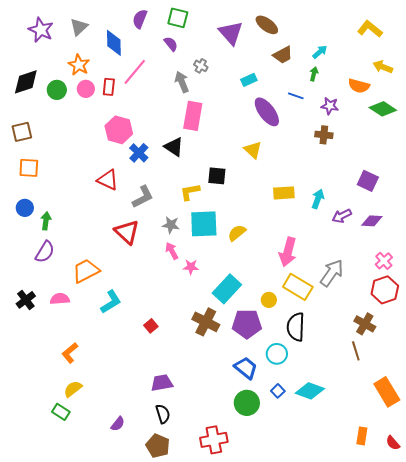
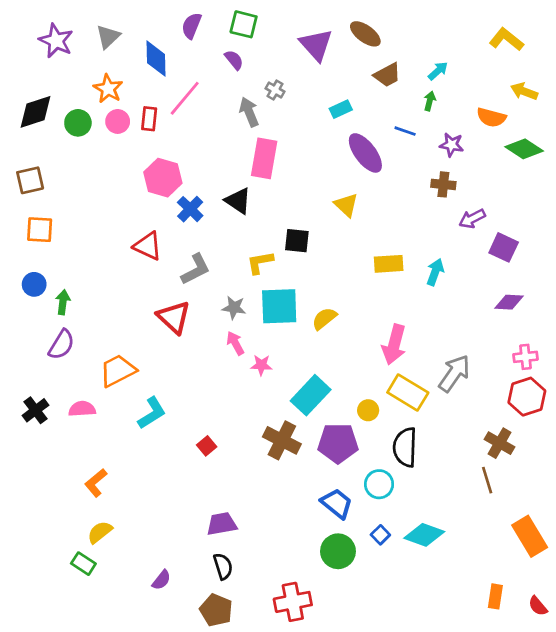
purple arrow: (342, 216) -> (472, 219), moved
pink cross: (384, 261) -> (526, 357), turned 36

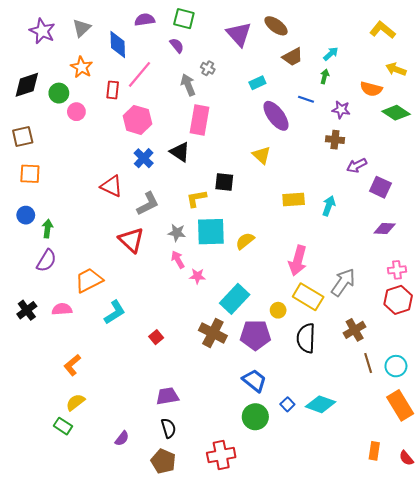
purple semicircle: (192, 26) -> (145, 20), turned 60
pink circle: (118, 121) -> (76, 112), moved
pink hexagon: (163, 178) -> (137, 120), moved
brown cross: (499, 443) -> (355, 330), moved, turned 30
cyan circle: (379, 484) -> (396, 366), moved

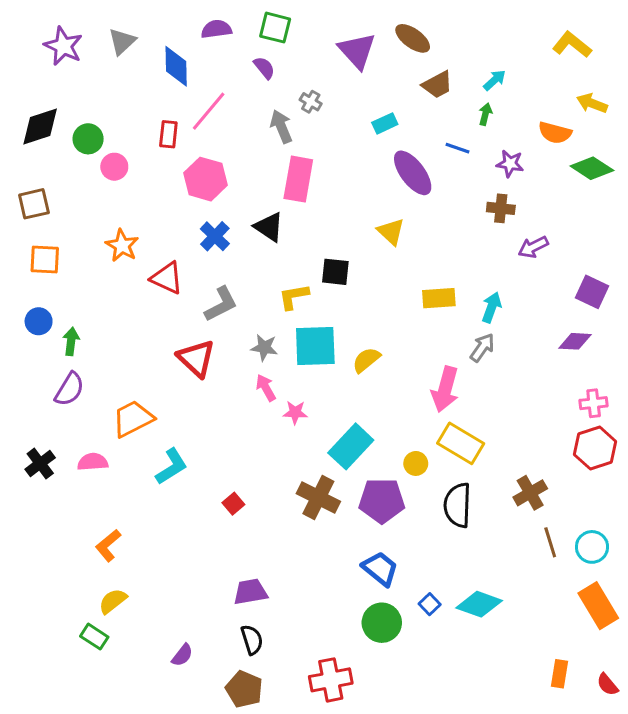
orange star: (82, 67) -> (122, 246), moved
purple square: (380, 187) -> (592, 292), moved
gray arrow: (343, 282) -> (482, 348), moved, size x0.7

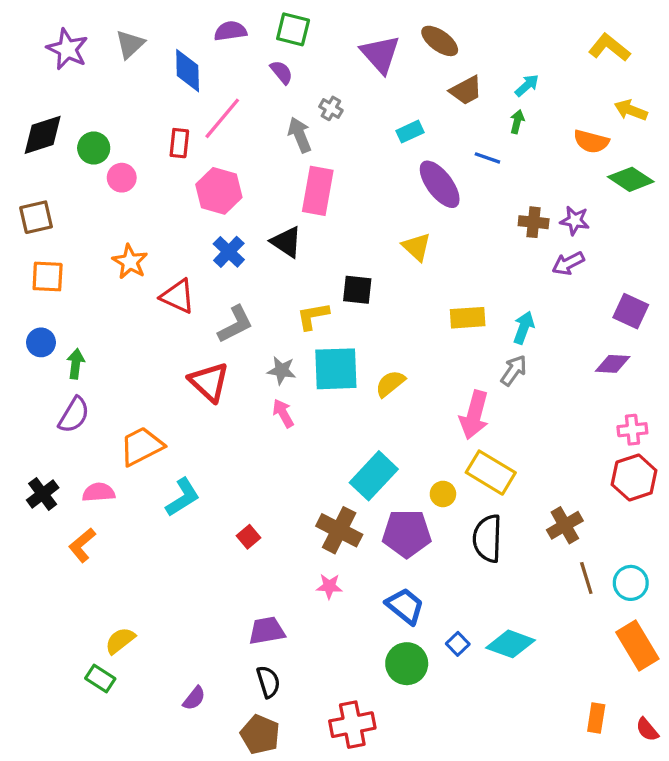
purple star: (510, 164) -> (575, 221), moved
pink star: (295, 412) -> (329, 586), moved
orange L-shape: (108, 545) -> (82, 545), moved

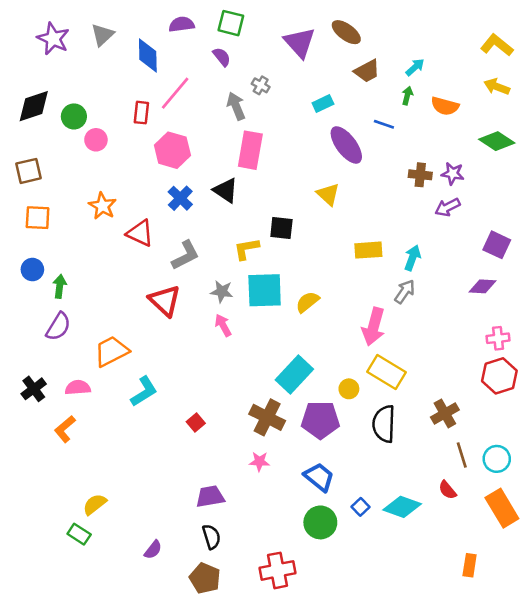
yellow L-shape: (609, 48) -> (497, 45), moved
orange semicircle: (591, 141) -> (445, 106), moved
red semicircle: (647, 730) -> (447, 490), moved

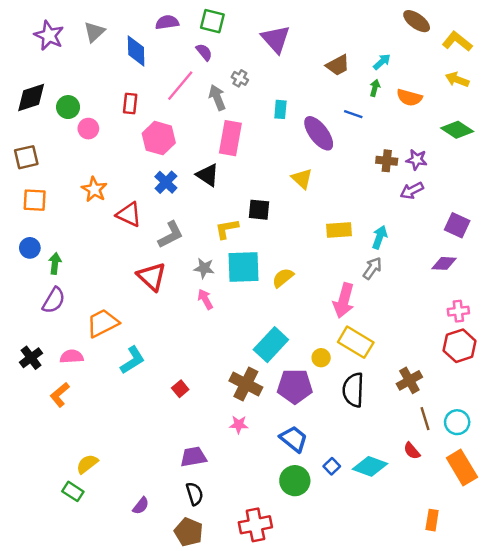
brown ellipse: (346, 32) -> (417, 21), moved
pink line: (175, 93) -> (180, 86), moved
cyan rectangle: (323, 103) -> (280, 109), moved, turned -60

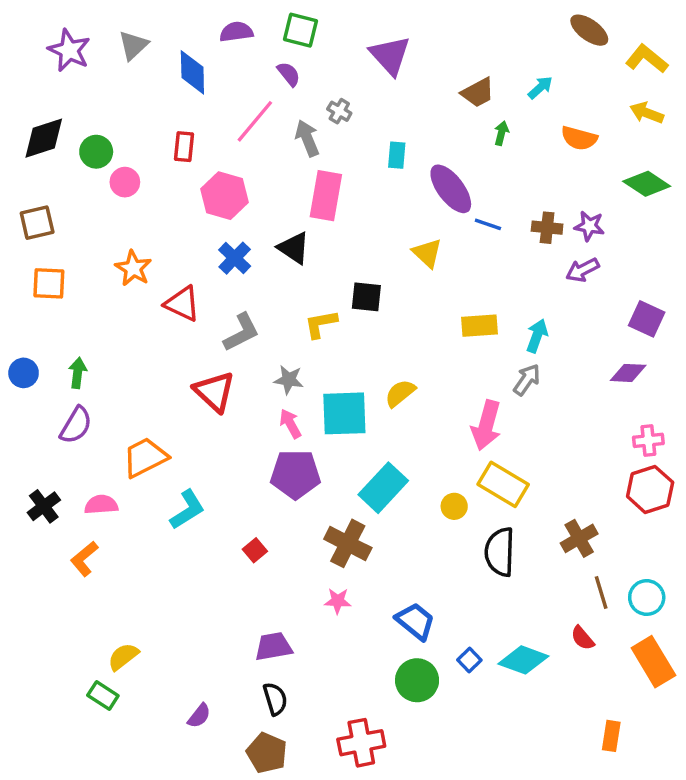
green arrow: (375, 88) -> (501, 133), moved
blue line: (353, 114) -> (488, 224), moved
blue circle: (30, 248) -> (24, 373), moved
cyan square: (243, 267) -> (344, 413), moved
purple pentagon: (295, 386) -> (295, 474), moved

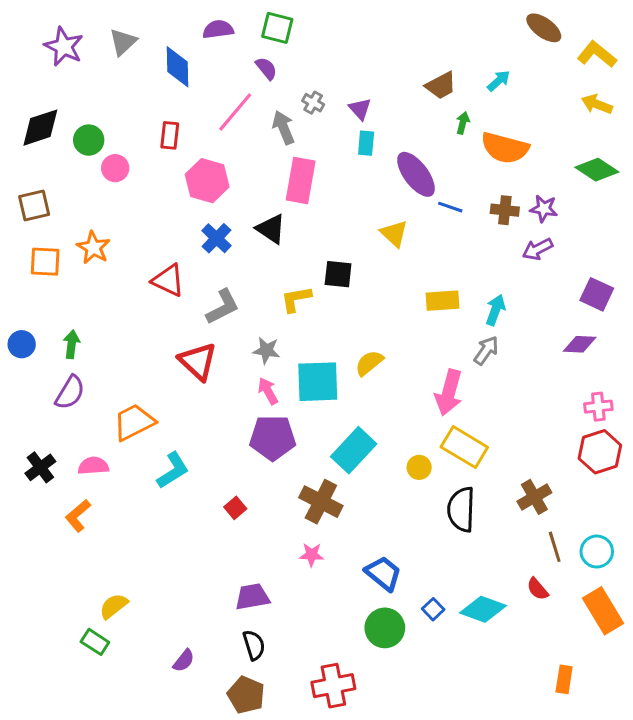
purple triangle: (390, 55) -> (360, 109), moved, size x0.6
orange semicircle: (579, 138) -> (505, 148), moved, size x1.4
orange star: (133, 268) -> (93, 248), moved

